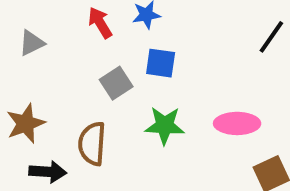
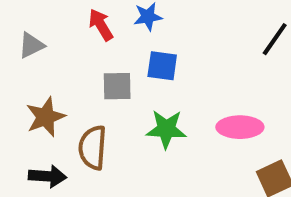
gray square: (116, 83) -> (117, 86), turned 32
brown star: (26, 123) -> (46, 117), moved

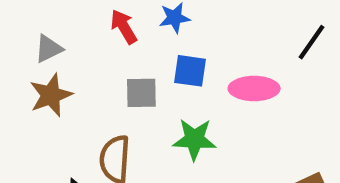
brown star: (46, 117) -> (51, 95), moved
pink ellipse: (240, 127) -> (254, 88), moved

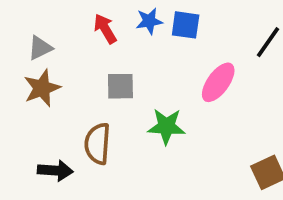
blue square: (190, 71) -> (186, 25), moved
pink ellipse: (254, 88) -> (218, 82), turned -54

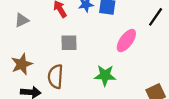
brown star: (42, 88) -> (22, 64), moved
green star: (166, 126) -> (105, 75), moved

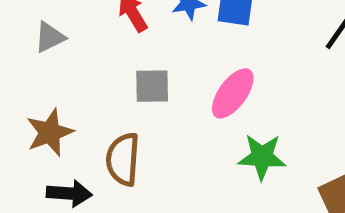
pink ellipse: (126, 41) -> (233, 93), moved
green star: (105, 75) -> (262, 157), moved

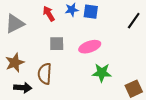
gray triangle: (50, 37) -> (15, 24), size x1.5
pink ellipse: (233, 93) -> (90, 47), turned 35

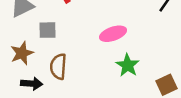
gray square: (57, 44) -> (47, 30), moved
green star: (102, 73) -> (128, 65), turned 30

